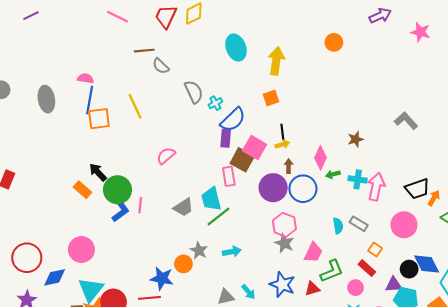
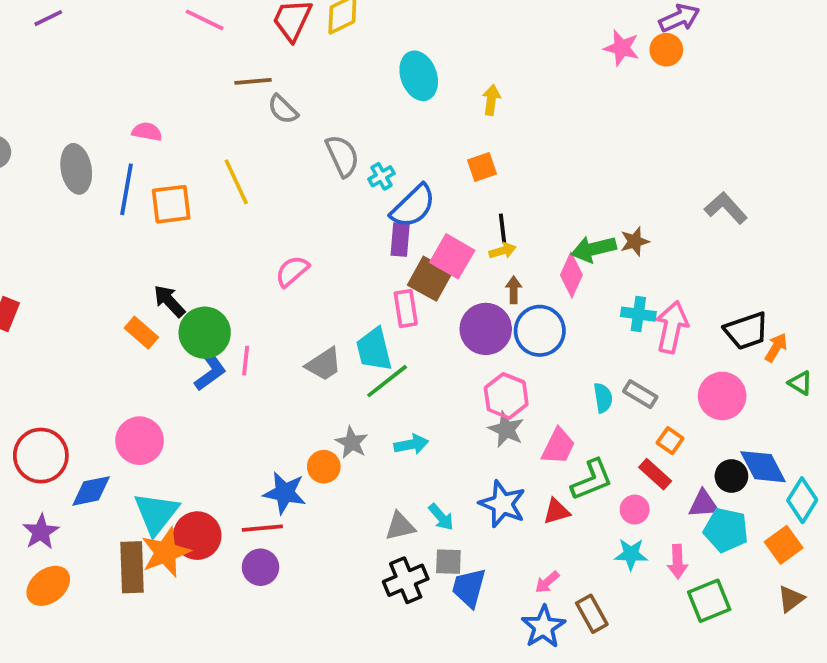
pink star: (420, 32) -> (622, 48), moved
orange circle: (334, 42) -> (666, 50), moved
yellow arrow: (276, 61) -> (491, 100), size x0.6
blue line: (90, 100) -> (126, 189), moved
green arrow: (333, 174) -> (594, 249), moved, size x1.6

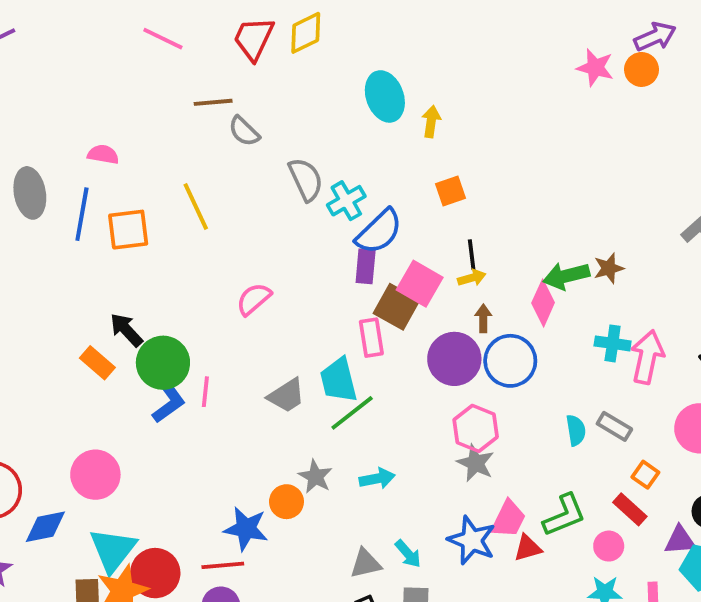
yellow arrow: (491, 100) -> (431, 122), moved
cyan cross: (381, 176) -> (346, 201), size x1.4
pink trapezoid: (558, 446) -> (508, 519), moved

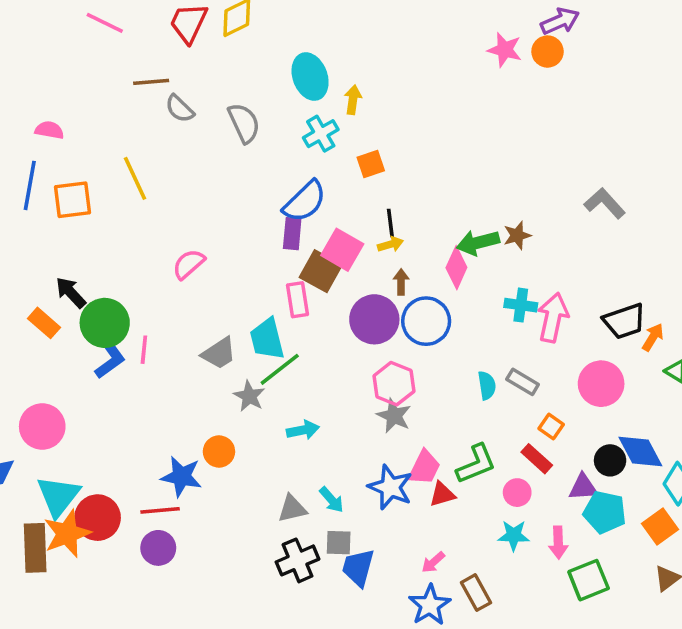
gray semicircle: (306, 179) -> (244, 123), moved
cyan cross: (346, 201) -> (321, 134), moved
gray star: (315, 477) -> (249, 396), moved

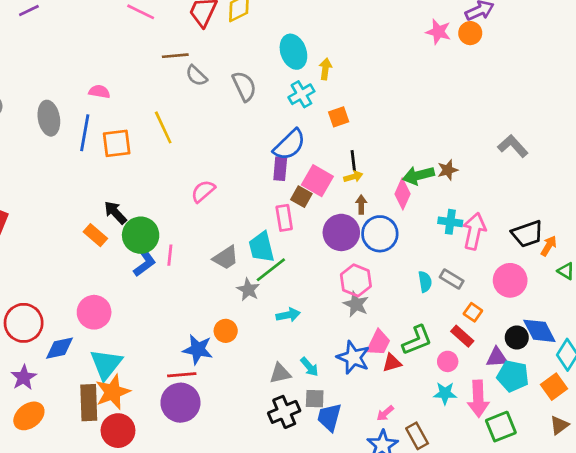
brown square: (321, 271) -> (301, 197), size x0.7
red circle: (98, 518) -> (118, 431), moved
pink arrow: (558, 543) -> (478, 399), size x1.5
purple circle: (158, 548) -> (180, 403), size x1.5

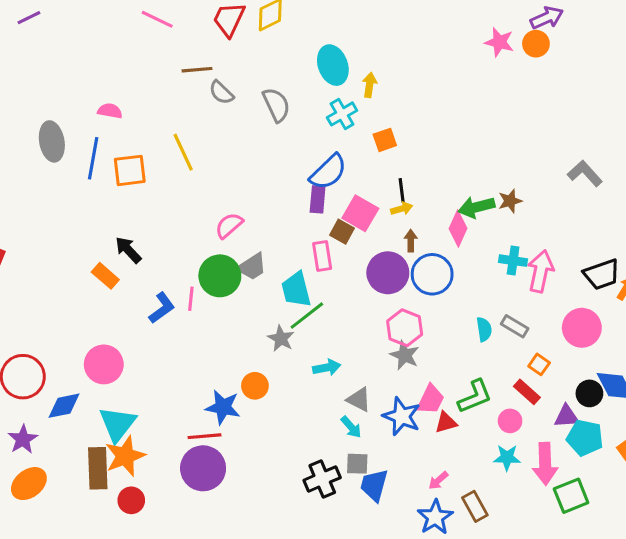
green circle: (141, 235) -> (220, 276), moved
gray trapezoid: (226, 258) -> (252, 267), moved
gray triangle: (280, 373) -> (359, 400), moved, turned 40
red circle: (118, 431) -> (131, 500), size x0.7

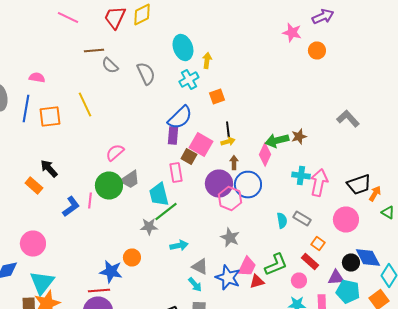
orange circle: (536, 44) -> (317, 50), moved
pink hexagon: (405, 328) -> (230, 198), moved
gray star: (281, 338) -> (149, 226), turned -30

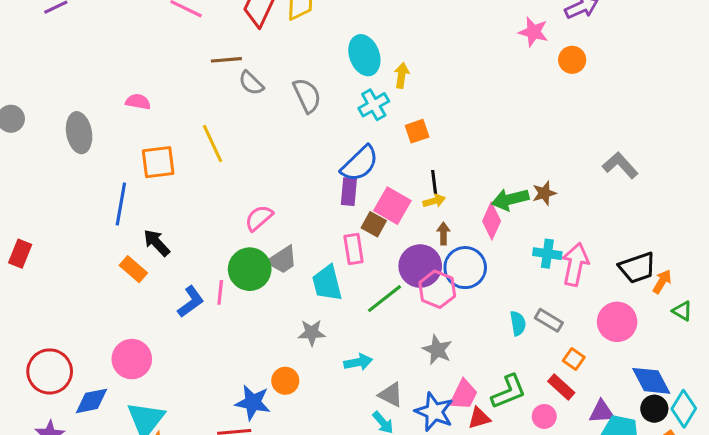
blue line: (26, 108) -> (121, 204), moved
green line: (166, 212) -> (385, 299), moved
black circle: (351, 262) -> (654, 409), moved

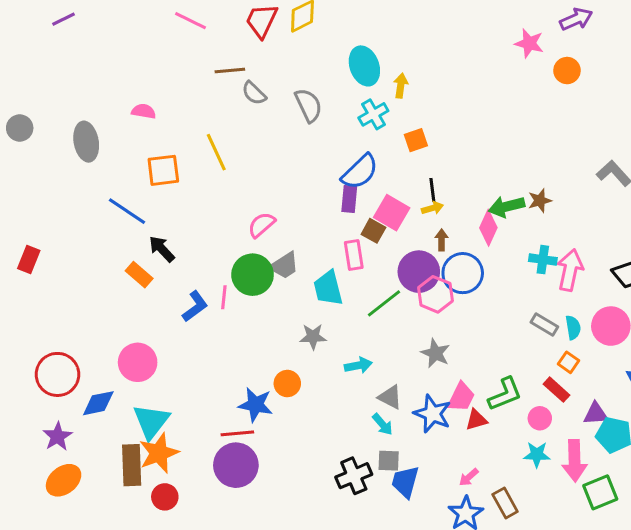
blue line: (121, 204) -> (127, 211), turned -66
cyan semicircle: (518, 323) -> (573, 328), moved

